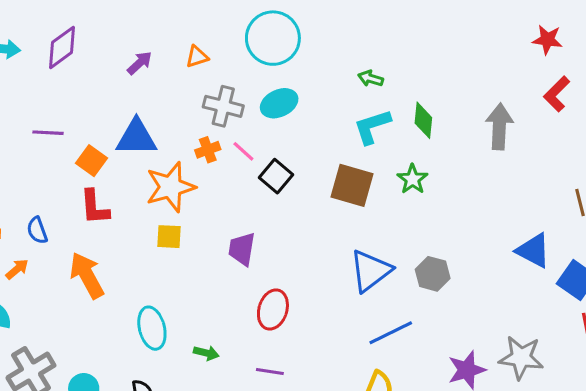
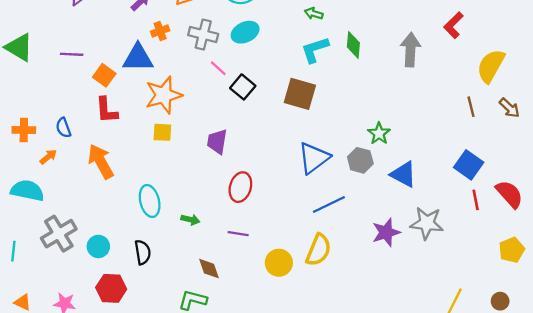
orange cross: (208, 150) -> (160, 31), moved
green star: (412, 179) -> (379, 133), moved
blue triangle: (533, 251) -> (403, 174), moved

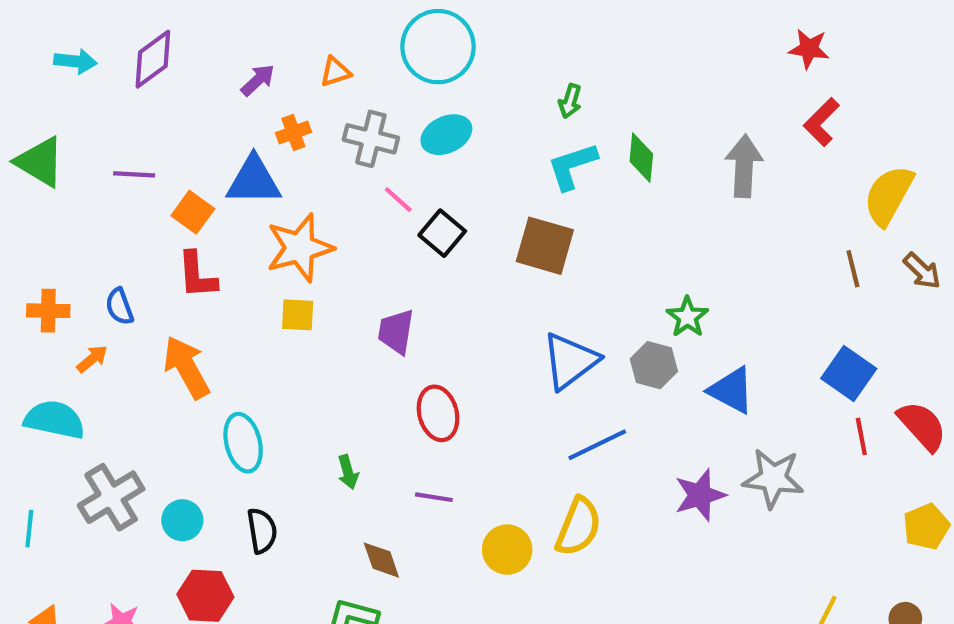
green arrow: (314, 14) -> (570, 101), turned -90
red ellipse: (240, 187) -> (438, 413), turned -32
cyan ellipse: (150, 201) -> (243, 443), moved
green arrow: (190, 220) -> (348, 472), turned 60

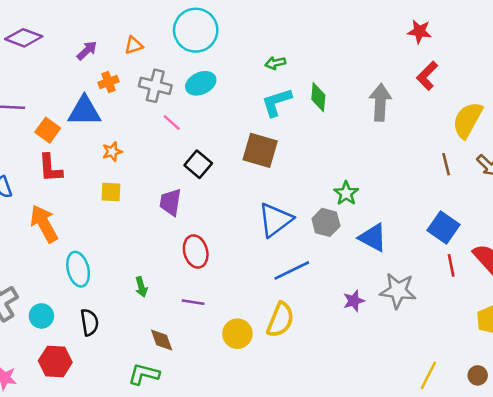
purple diamond: (153, 59) -> (24, 38), turned 57
green arrow: (570, 101) -> (275, 63), turned 60
black square: (442, 233) -> (198, 164), moved
orange star: (300, 248) -> (112, 152), size x0.5
purple star: (700, 495) -> (354, 301), size x0.7

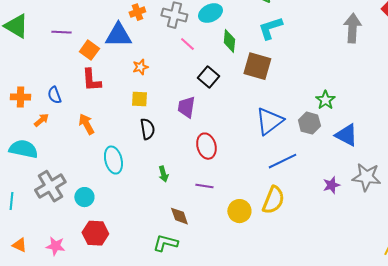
green diamond: (318, 97) -> (229, 41), moved
orange arrow: (44, 224) -> (86, 124), size x0.7
black semicircle: (89, 322) -> (147, 129), moved

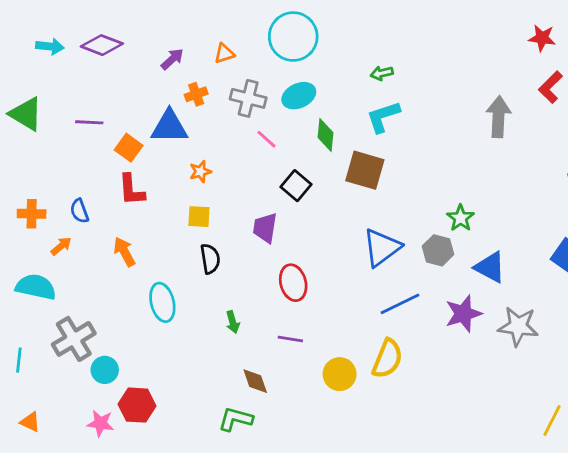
purple star: (331, 185) -> (463, 314), moved, size x1.5
cyan circle: (84, 197) -> (105, 370), moved
pink star: (55, 246) -> (100, 423), moved

